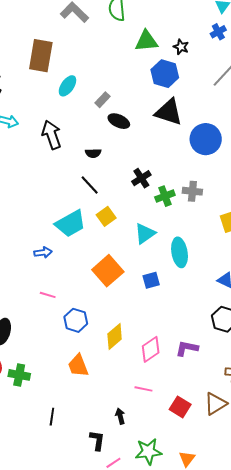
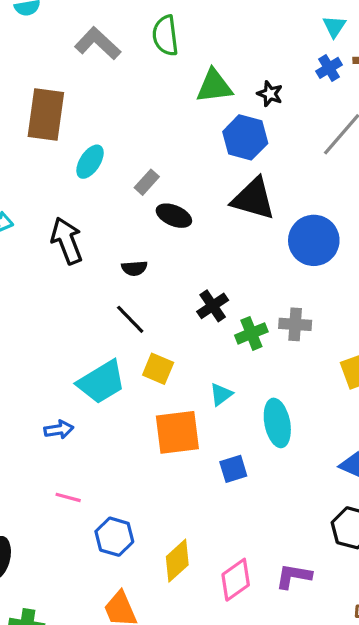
yellow square: (106, 216) -> (158, 369), turned -30
cyan triangle: (145, 234) -> (221, 394), size x0.7
orange square: (108, 271) -> (177, 432), moved, turned 36

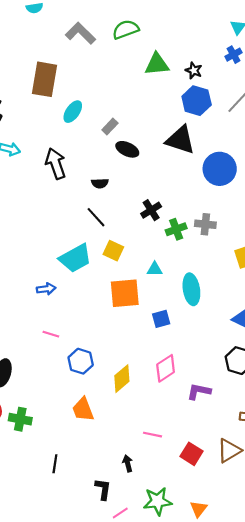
green semicircle: (165, 36) -> (126, 30), turned 75
blue hexagon: (245, 137) -> (197, 101), moved
cyan triangle: (221, 394) -> (155, 269), turned 35
pink diamond: (236, 580) -> (166, 368), moved

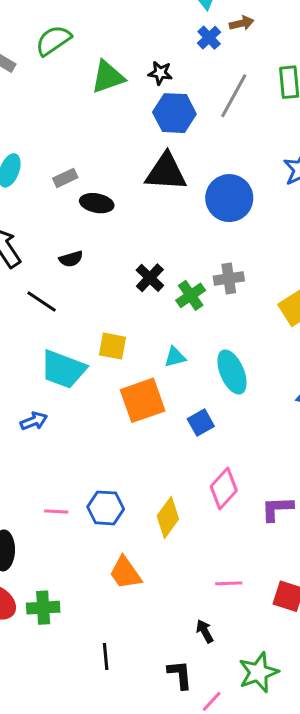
gray rectangle: (110, 126) -> (65, 178), turned 35
black line: (96, 217) -> (42, 302), moved
cyan trapezoid: (75, 258) -> (63, 369), turned 64
pink line: (51, 334) -> (56, 511), moved

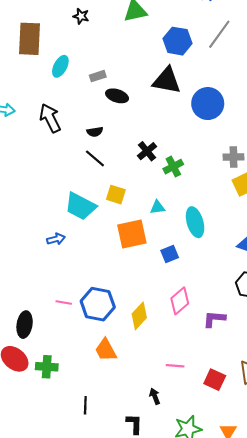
black star: (160, 73) -> (81, 16), moved
gray cross: (229, 279) -> (233, 157), moved
black line: (42, 302) -> (95, 158), moved
blue hexagon: (106, 508) -> (98, 304), size x1.4

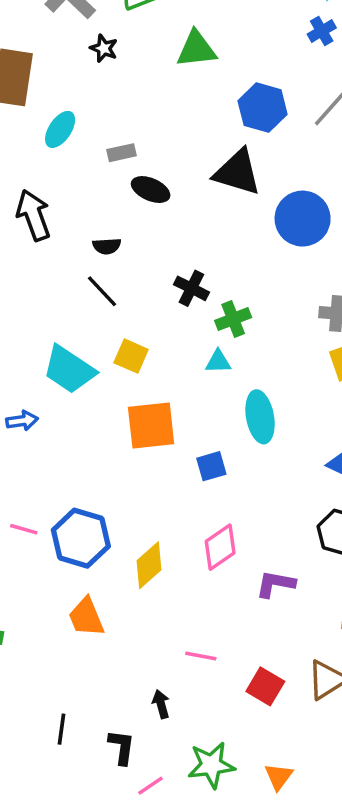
black cross: (147, 151) -> (191, 288), turned -30
cyan triangle: (157, 207) -> (218, 362), moved
black line: (85, 405) -> (62, 729), moved

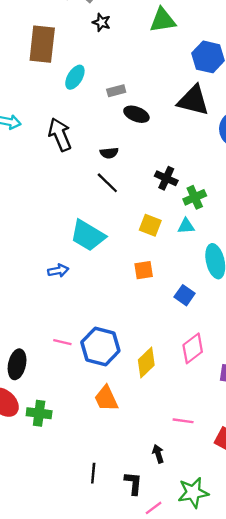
yellow square: (131, 356) -> (150, 225), moved
orange square: (151, 426) -> (144, 270), size x0.6
blue square: (211, 466) -> (185, 295), turned -36

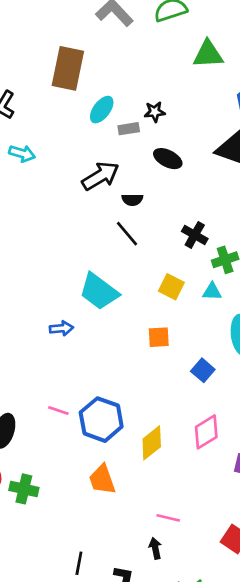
black star: (101, 22) -> (155, 112), moved, turned -30
gray rectangle: (116, 91) -> (129, 129), moved
black arrow: (60, 135) -> (101, 176), moved, turned 76
pink line: (183, 421) -> (168, 518), moved

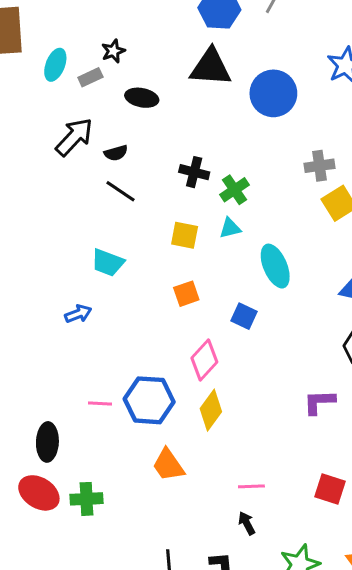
cyan trapezoid: (99, 292) -> (108, 262), size x0.7
pink diamond: (206, 432) -> (204, 360), moved

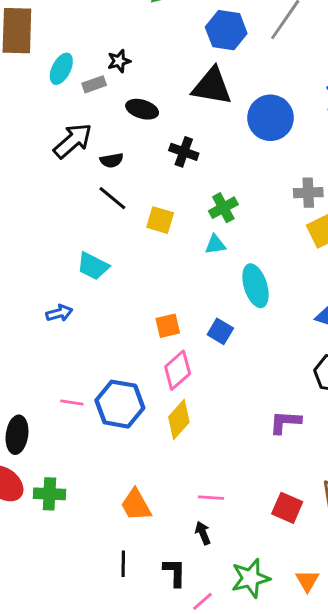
black cross: (194, 172) -> (184, 152), moved
yellow square: (185, 235) -> (160, 220), moved
orange square: (186, 294) -> (168, 326), moved
orange trapezoid: (168, 465) -> (136, 505), moved

